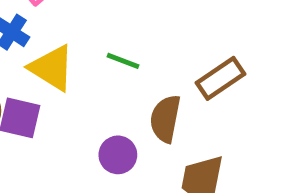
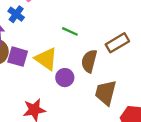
yellow triangle: (52, 68) -> (46, 59), moved

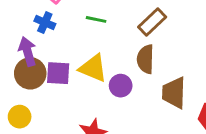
green line: (70, 31) -> (96, 19), moved
brown rectangle: (117, 43) -> (152, 22), moved

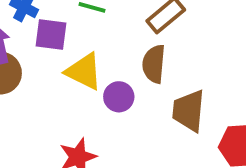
purple square: (58, 73) -> (51, 34), moved

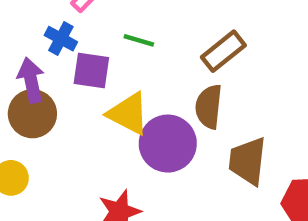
purple circle: (119, 97) -> (168, 144), size x1.6

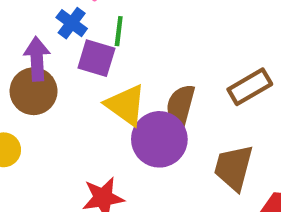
green line: (139, 40) -> (119, 31), moved, turned 72
brown rectangle: (223, 51) -> (250, 87), moved
brown semicircle: (209, 107) -> (181, 106), moved

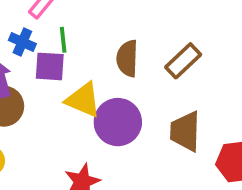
brown semicircle: (181, 106) -> (127, 58), moved

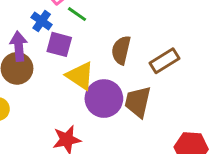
green line: (63, 40) -> (77, 14), moved, turned -60
brown trapezoid: (185, 131) -> (138, 102), moved

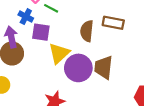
brown rectangle: (165, 61) -> (113, 23), moved, turned 50
yellow triangle: (80, 76) -> (59, 53), turned 50

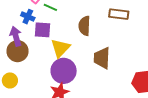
brown rectangle: (113, 23) -> (119, 14), moved
purple circle: (78, 68) -> (64, 71), moved

